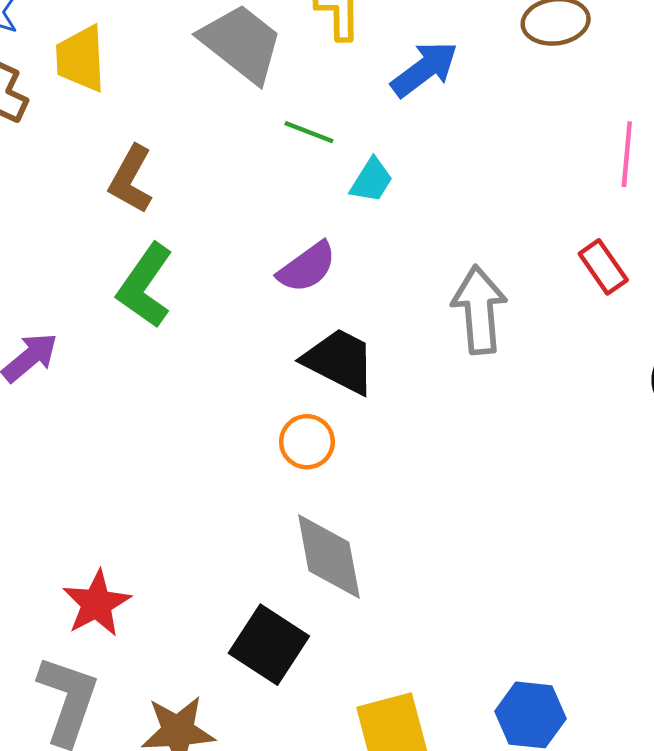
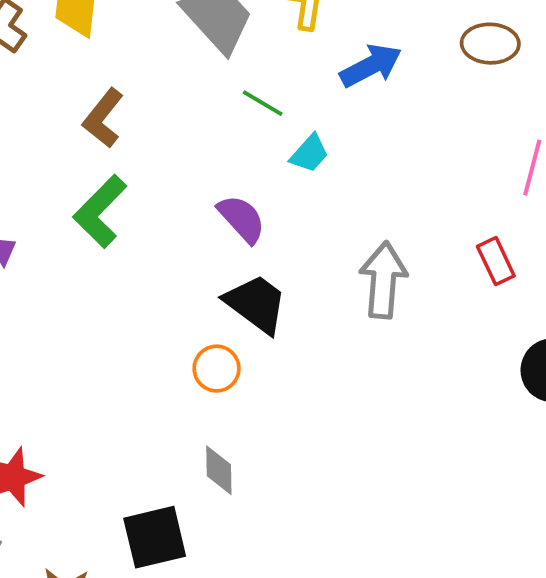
purple semicircle: (307, 267) -> (242, 219), turned -106
gray diamond: (329, 557) -> (219, 470), size x0.6
black square: (269, 645) -> (155, 537), turned 34

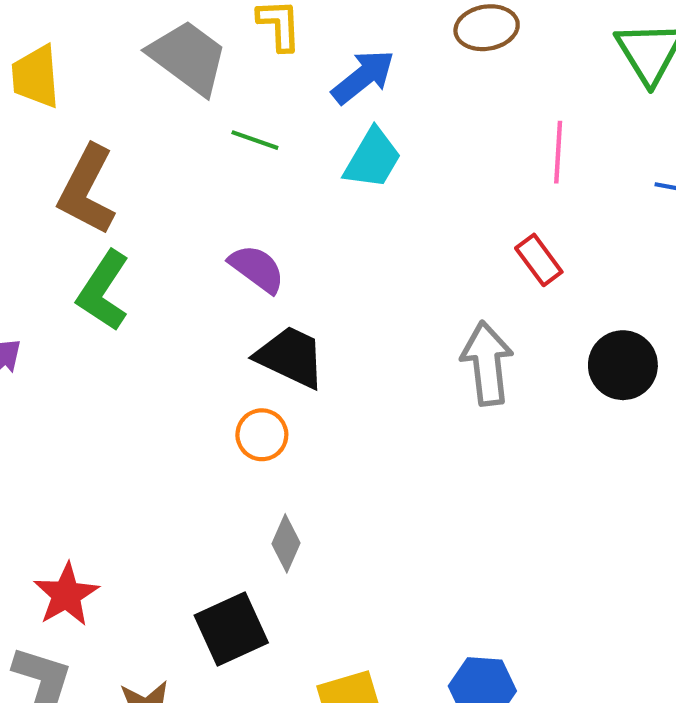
brown L-shape: (103, 118) -> (87, 190), size x1.4
cyan trapezoid: (309, 153) -> (373, 159), moved, size x1.4
gray arrow: (383, 280) -> (487, 363), moved
gray diamond: (219, 470) -> (286, 543), turned 36

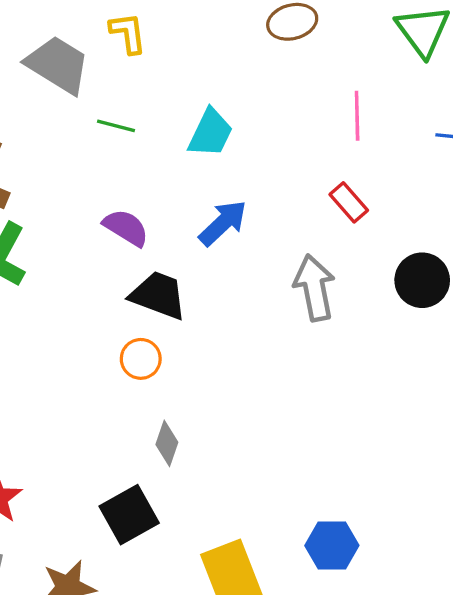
blue arrow: (363, 77) -> (223, 223), moved

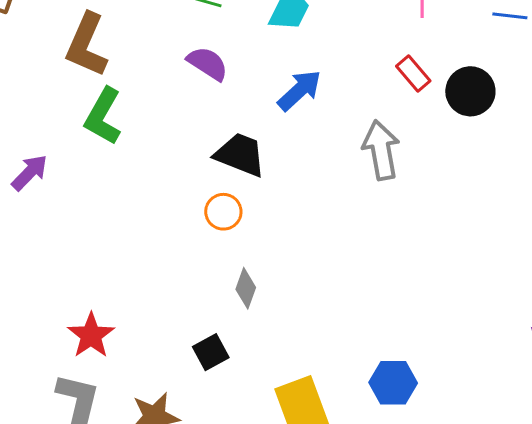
purple semicircle: (126, 228) -> (208, 63), moved
black circle: (422, 280) -> (470, 91), moved
black square: (129, 515) -> (211, 352), size x0.7

